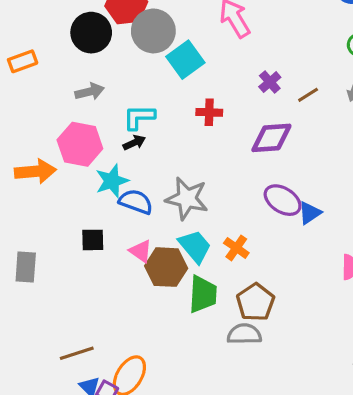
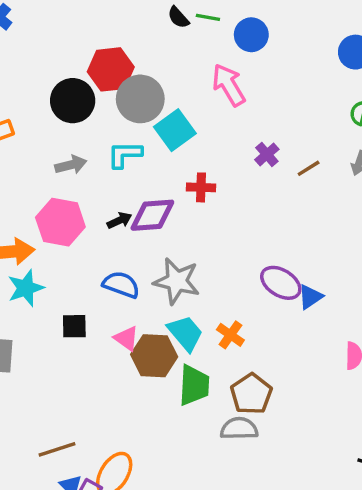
cyan L-shape: (139, 117) -> (125, 154), moved
purple diamond: (271, 138) -> (152, 215), moved
cyan star: (112, 181) -> (26, 288), moved

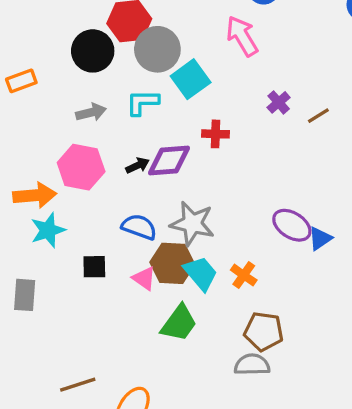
brown hexagon: (154, 356) -> (172, 263), moved
green trapezoid: (194, 385) -> (179, 323), moved, turned 33
brown pentagon: (251, 394) -> (264, 331), turned -30

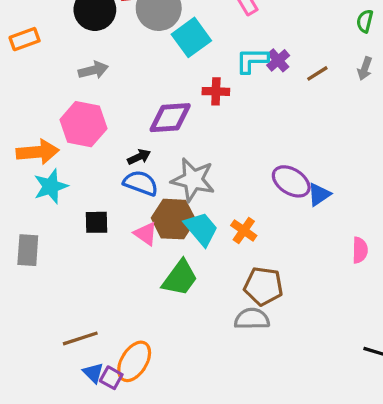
cyan L-shape: (142, 102) -> (252, 60), moved
black arrow: (138, 165) -> (139, 157), moved

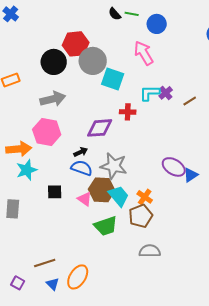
cyan square: (191, 37) -> (113, 79), turned -35
gray arrow: (93, 70) -> (53, 99), size x1.4
green trapezoid: (180, 278) -> (106, 226), turned 35
brown pentagon: (263, 286) -> (141, 216), moved, turned -30
purple square: (111, 378) -> (18, 283), moved

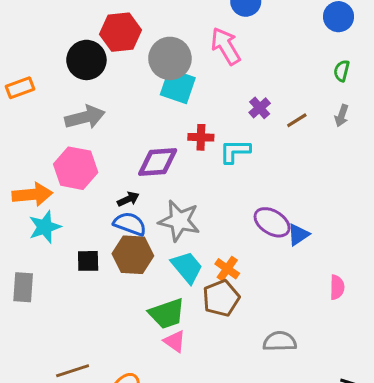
gray circle: (93, 61) -> (170, 58), moved
cyan L-shape: (150, 93) -> (235, 151), moved
brown hexagon: (102, 190) -> (133, 255), moved
pink triangle: (85, 199) -> (175, 341), moved
gray semicircle: (150, 251) -> (280, 341), moved

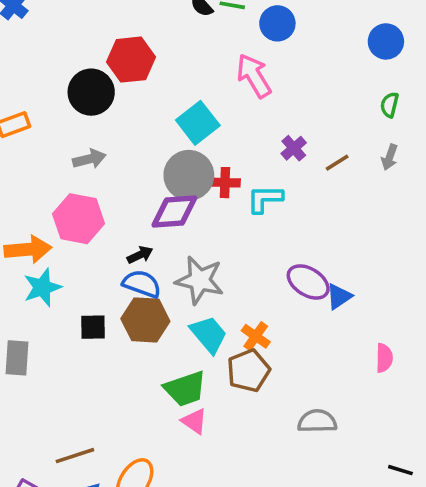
gray circle: (170, 58) -> (189, 175), moved
cyan square: (178, 86) -> (198, 123), turned 33
gray arrow: (85, 117) -> (89, 159), size x0.7

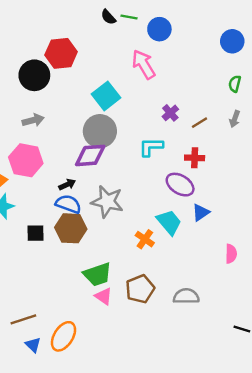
red cross: (225, 183) -> (195, 158), moved
purple ellipse: (308, 282) -> (180, 185), moved
cyan trapezoid: (209, 334) -> (169, 222), moved
brown pentagon: (248, 371) -> (140, 289), moved

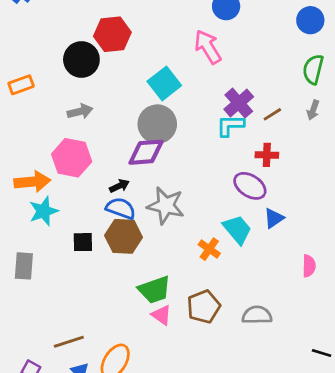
green semicircle: (235, 84) -> (313, 69), size x1.5
purple cross: (170, 113) -> (239, 103), size x1.5
cyan L-shape: (151, 147) -> (230, 126), moved

